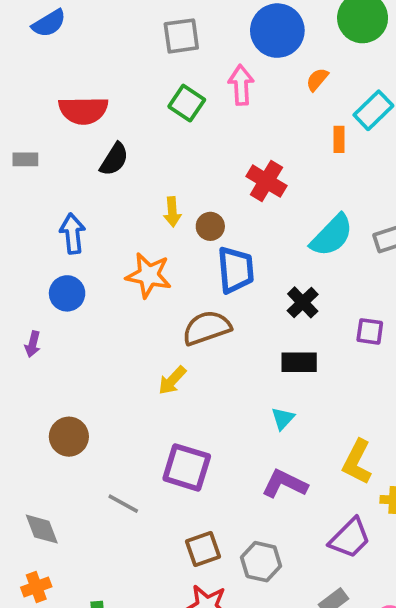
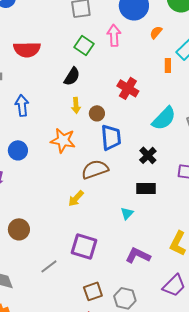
black semicircle: (114, 159) -> (72, 76), moved
blue arrow: (73, 234) -> (22, 105), moved
cyan triangle: (283, 418) -> (127, 213), moved
gray line: (123, 504) -> (49, 266), turned -66

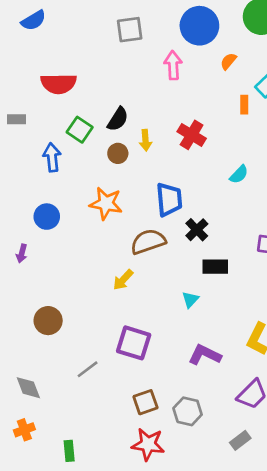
green square: (84, 45) -> (80, 130), moved
yellow arrow: (76, 105) -> (145, 140), moved
brown circle: (97, 113) -> (118, 153), moved
cyan semicircle: (164, 118) -> (239, 174), size x0.6
black cross: (148, 155) -> (197, 230), moved

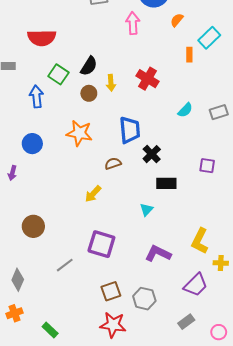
brown semicircle: (148, 242) -> (113, 163), size x0.6
gray diamond: (28, 388) -> (18, 280), turned 45
green rectangle: (69, 451) -> (50, 330), turned -42

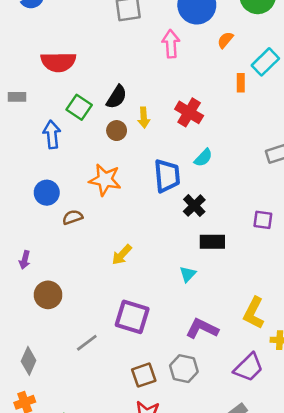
cyan semicircle: (185, 110) -> (203, 158), moved
brown semicircle: (113, 163) -> (73, 217), moved
purple arrow: (12, 173) -> (25, 260), moved
gray hexagon: (144, 299) -> (184, 369), moved

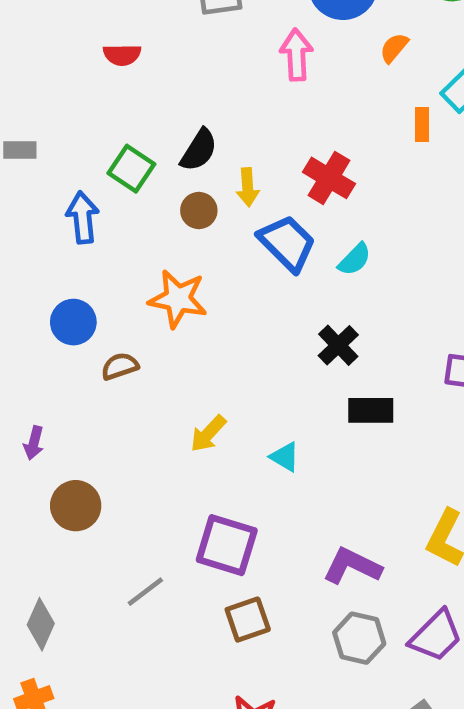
red semicircle: (58, 62) -> (122, 55), moved, size x0.6
blue trapezoid: (167, 176) -> (287, 243), moved, turned -40
cyan triangle: (188, 274) -> (285, 457), moved, turned -42
gray hexagon: (184, 369) -> (359, 638), moved
brown square: (144, 375) -> (248, 620), moved

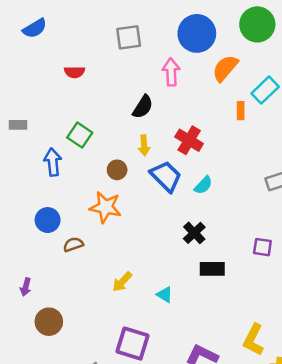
orange semicircle: (394, 48) -> (225, 68), size x1.6
black semicircle: (199, 150) -> (143, 107), moved
brown circle: (199, 210) -> (117, 170), moved

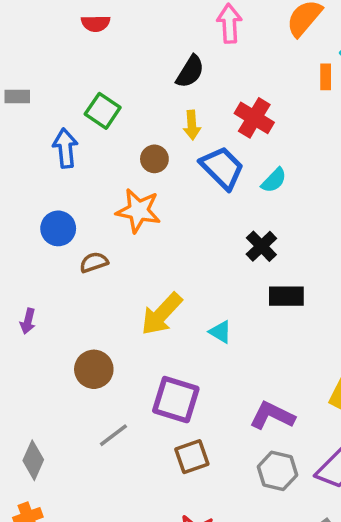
yellow arrow: (122, 282) -> (162, 314), size x1.5
brown circle: (49, 322) -> (94, 369), moved

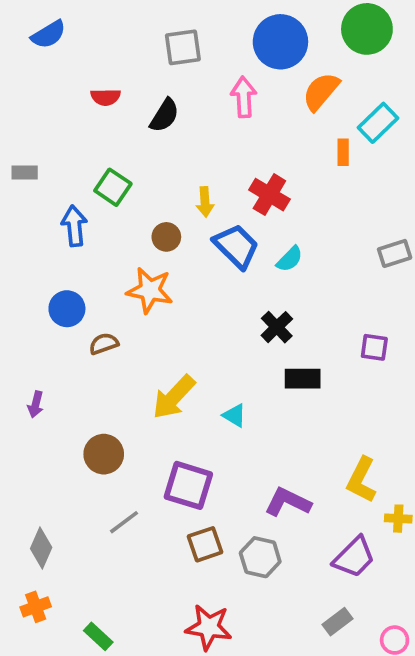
black semicircle: (190, 72) -> (164, 115), moved
gray hexagon: (277, 471) -> (260, 557), moved

